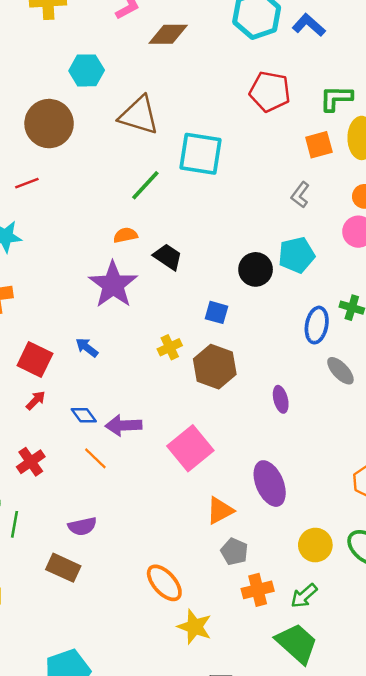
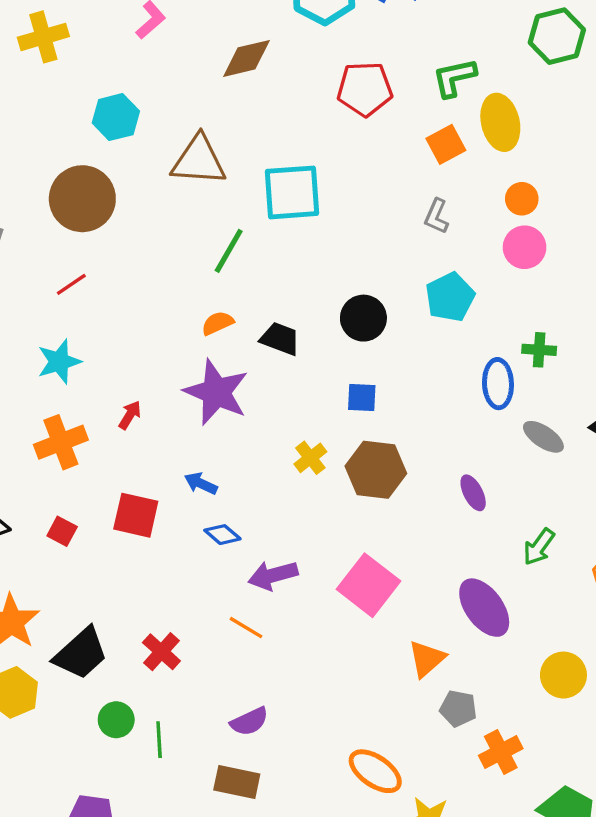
brown diamond: (168, 34) -> (246, 58), moved
black circle: (256, 269) -> (363, 318), moved
red arrow: (36, 400) -> (130, 415), moved
blue diamond: (84, 415) -> (222, 535), moved
green arrow: (304, 596) -> (539, 547), moved

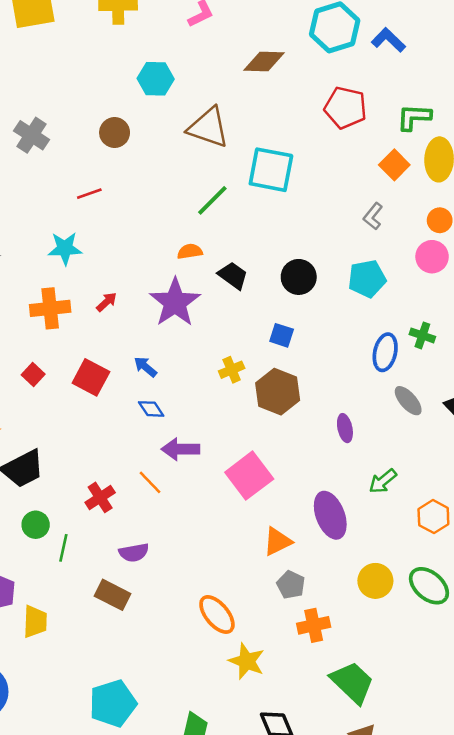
orange square: (446, 144) -> (394, 165), turned -32
brown circle: (82, 199) -> (115, 133), size x0.6
red cross: (161, 652) -> (100, 497), moved

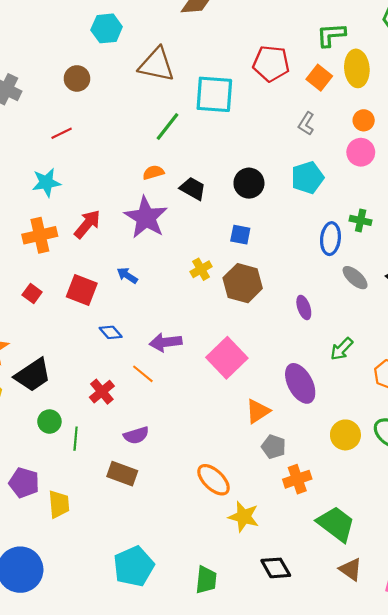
red pentagon: (345, 108) -> (271, 63), moved
red arrow: (107, 302) -> (87, 224), size x1.6
blue diamond: (151, 409) -> (111, 332), moved

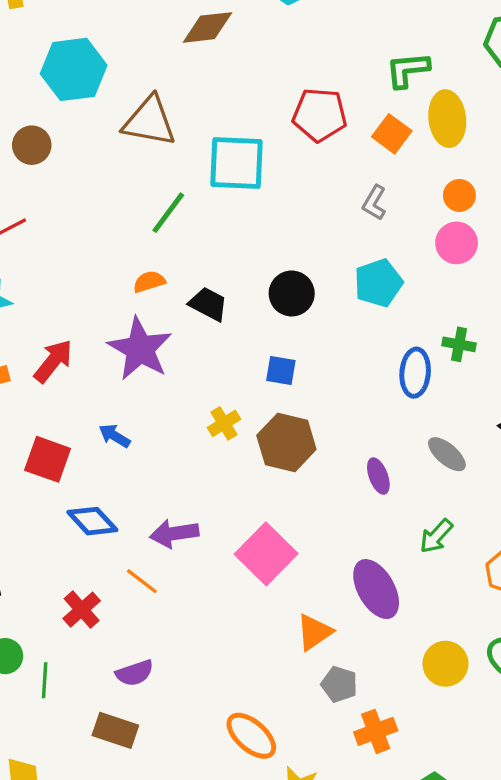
cyan hexagon: (107, 28) -> (74, 69), size x1.4
gray ellipse: (355, 278) -> (447, 454), moved
blue diamond: (111, 332) -> (92, 521), size x1.4

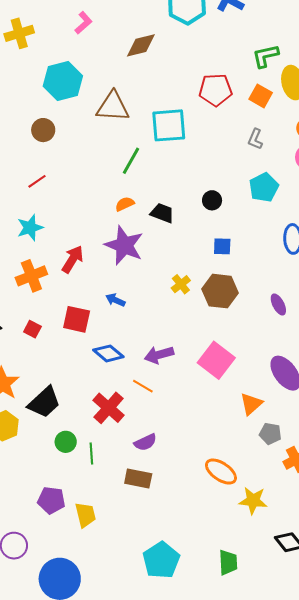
black circle: (292, 293) -> (212, 200), size x0.7
blue square: (281, 371) -> (222, 246), moved
red cross: (82, 610) -> (109, 408), size x1.4

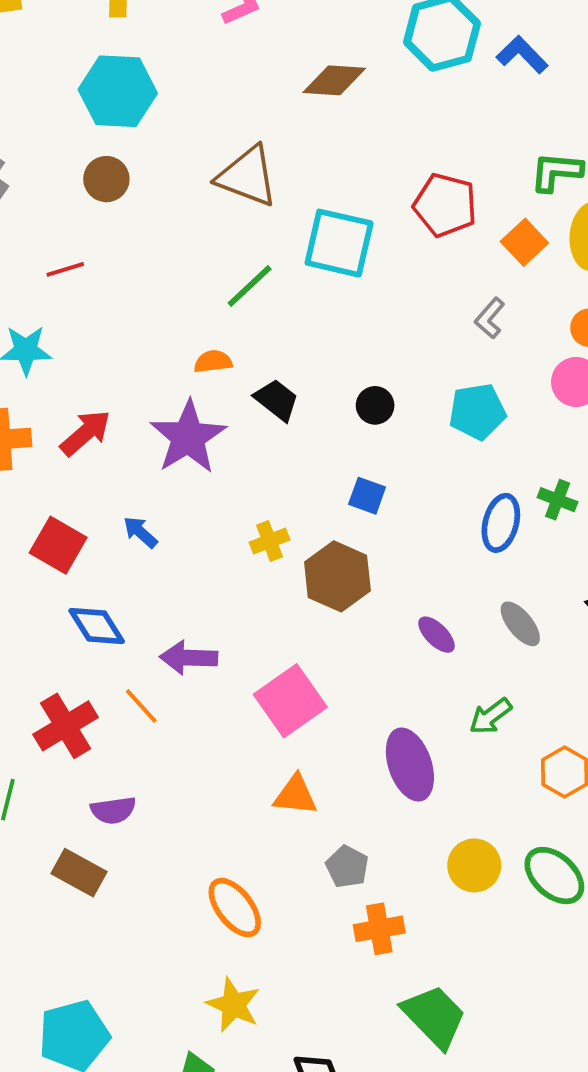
cyan hexagon: (63, 81) -> (118, 91), moved
purple ellipse: (278, 304) -> (436, 635), turned -35
orange triangle: (251, 404) -> (295, 795), moved, turned 30
yellow star: (253, 501) -> (233, 1005), moved

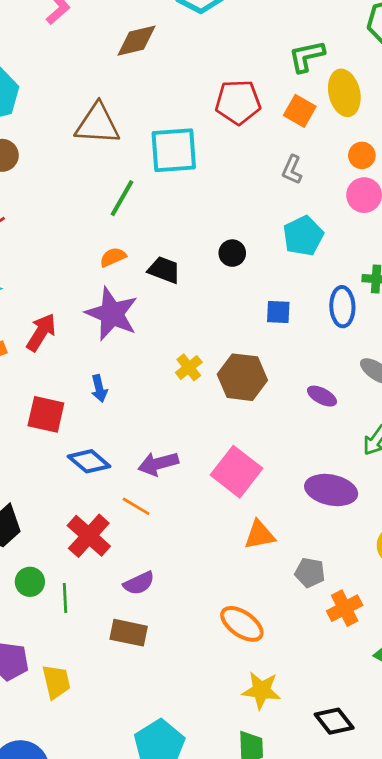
blue square: (367, 496) -> (278, 312), moved
blue arrow: (140, 532) -> (99, 388), turned -128
purple ellipse: (410, 764) -> (331, 490), turned -42

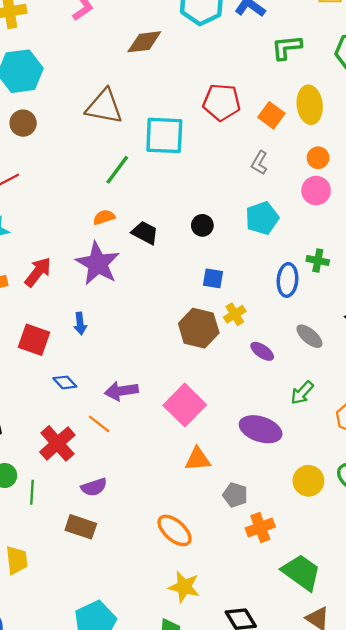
green L-shape: (307, 56) -> (287, 47), moved
blue square: (278, 312) -> (213, 278), moved
yellow cross: (189, 367) -> (235, 314), moved
blue diamond: (89, 461) -> (65, 382), size x0.7

